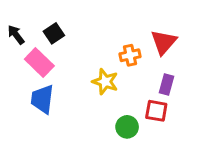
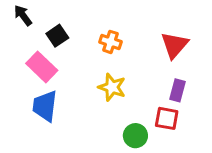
black arrow: (16, 35) -> (23, 15), moved
orange cross: (130, 55) -> (110, 42), moved, turned 30

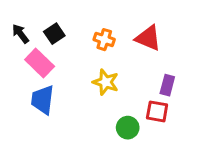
black arrow: (23, 15) -> (20, 34), moved
red triangle: (174, 45) -> (148, 38), moved, turned -48

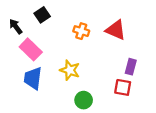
black square: (54, 34) -> (42, 15), moved
yellow star: (106, 82) -> (70, 70), moved
green circle: (128, 128) -> (84, 100), moved

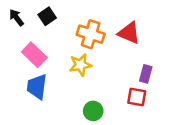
black arrow: (16, 26) -> (16, 18), moved
orange cross: (81, 31) -> (91, 34), size x1.5
yellow star: (70, 70) -> (80, 65), moved, turned -30

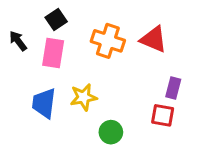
black arrow: (16, 18) -> (18, 41), moved
pink rectangle: (34, 55) -> (53, 53), moved, turned 55
yellow star: (80, 65) -> (83, 97), moved

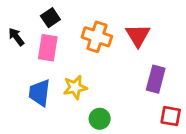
red triangle: (153, 39) -> (138, 35), turned 36
purple rectangle: (173, 88) -> (156, 79), size x1.4
red square: (163, 115) -> (171, 116), moved

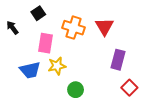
pink rectangle: (48, 48) -> (46, 43), moved
blue trapezoid: (39, 93) -> (30, 70), turned -110
red square: (171, 116) -> (129, 88), turned 35

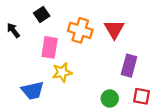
blue trapezoid: (30, 70) -> (33, 91), moved
red square: (129, 88) -> (142, 96), turned -35
green circle: (76, 90) -> (110, 98), moved

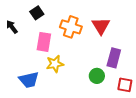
green circle: (110, 98) -> (97, 76), moved

